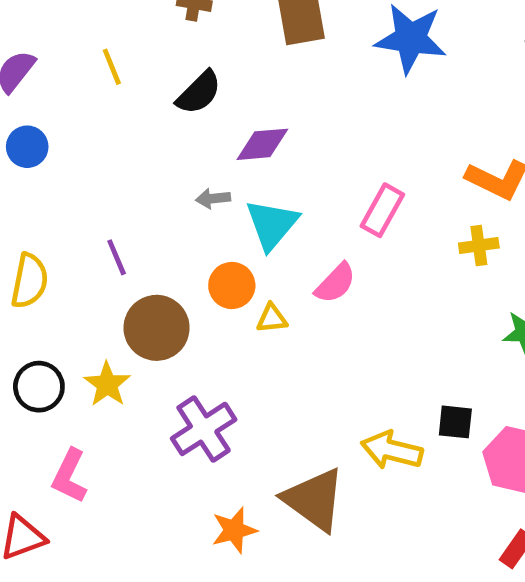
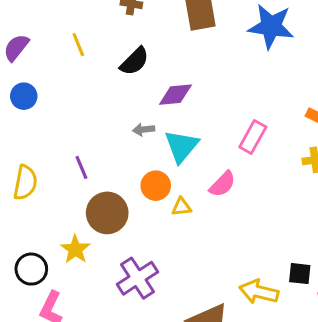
black circle: (39, 387) -> (31, 269), moved

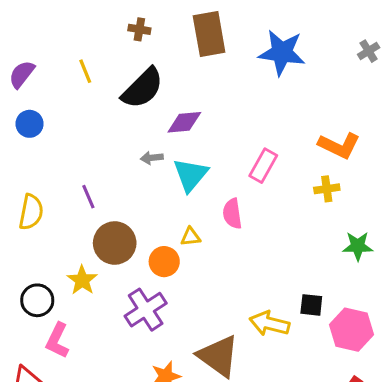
black semicircle: (134, 61) -> (143, 88), size x1.4
pink semicircle: (222, 184) -> (232, 214), turned 128
orange circle: (156, 186) -> (164, 262), moved

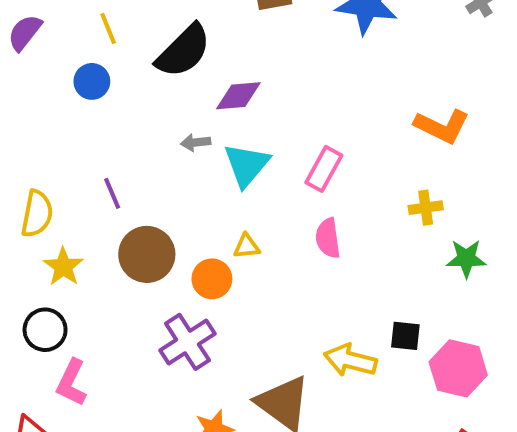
blue circle: (30, 124) -> (92, 81), moved
pink rectangle: (263, 166) -> (324, 169), moved
yellow cross: (327, 189) -> (426, 208), moved
pink semicircle: (232, 214) -> (328, 238), moved
yellow star: (82, 280) -> (63, 267), moved

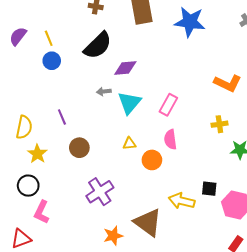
yellow line: (108, 29) -> (49, 38), moved
brown circle: (147, 254) -> (79, 148), size x0.7
orange circle: (212, 279) -> (152, 160), moved

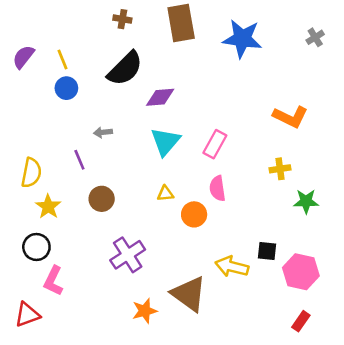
gray arrow: (104, 91) -> (103, 132), moved

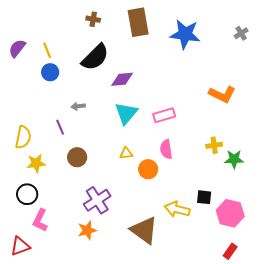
pink rectangle: (215, 144) -> (164, 115), turned 45
yellow cross: (280, 169) -> (214, 145), moved
yellow star: (48, 207) -> (36, 163), turned 30
orange star: (145, 311) -> (87, 230), moved

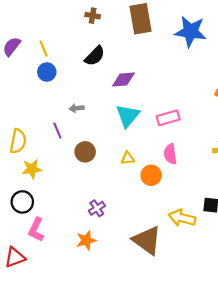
black semicircle: (95, 57) -> (95, 56), size x0.7
brown circle: (77, 157) -> (85, 152), moved
purple cross: (97, 200) -> (97, 208), size x0.6

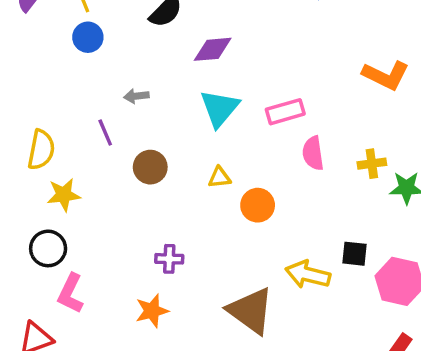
pink semicircle: (170, 154) -> (313, 153), moved
purple cross: (97, 208) -> (169, 259), turned 35

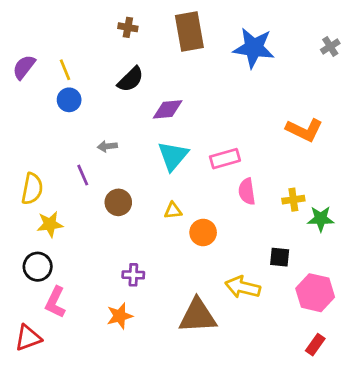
black square: (355, 254) -> (280, 257), moved
brown triangle: (251, 311) -> (198, 316), turned -39

